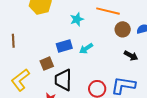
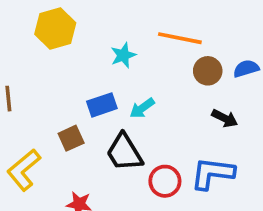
black trapezoid: (63, 80) -> (124, 152), moved, turned -30

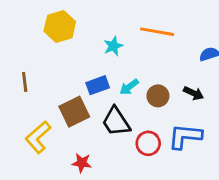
brown circle: (208, 71) -> (158, 96), moved
brown square: (71, 138) -> (74, 112), size x1.5

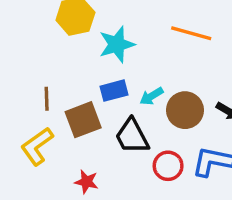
cyan star: (113, 46) -> (117, 44), moved, size x1.5
brown line: (25, 82) -> (47, 99), moved
brown circle: (158, 96) -> (185, 110), size x1.4

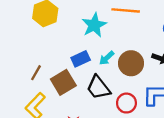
cyan star: (117, 44) -> (94, 25), moved
brown line: (47, 99) -> (36, 73), turned 42

